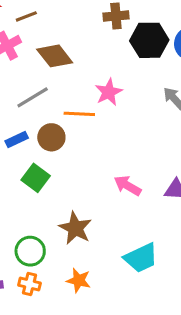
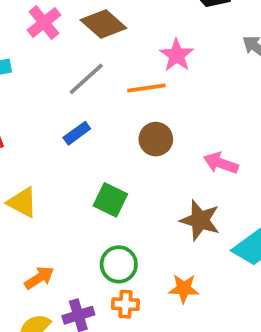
brown circle: (51, 137) -> (156, 139), moved
green square: (36, 178) -> (110, 200), moved
brown star: (75, 228) -> (200, 220), moved

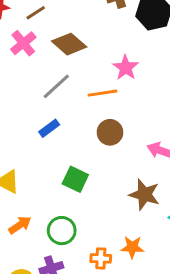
green circle: (119, 264) -> (62, 231), moved
orange arrow: (39, 278) -> (20, 225), moved
orange cross: (125, 304) -> (101, 258), moved

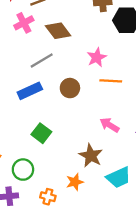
orange line: (102, 93) -> (111, 81), moved
blue rectangle: (49, 128) -> (30, 91), size x1.5
brown circle: (110, 132) -> (70, 88), moved
orange star: (132, 247) -> (75, 182), moved, turned -30

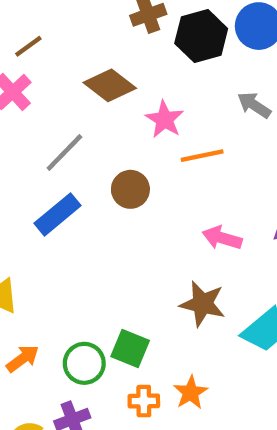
brown diamond: (58, 31) -> (110, 85), moved
green square: (41, 133) -> (130, 348), moved
orange star: (75, 182) -> (191, 393), moved

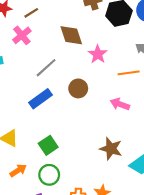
brown diamond: (110, 85) -> (71, 35), turned 30
orange line: (202, 156) -> (129, 73), moved
pink arrow: (222, 238) -> (120, 104), moved
green square: (130, 348) -> (48, 145), moved, turned 30

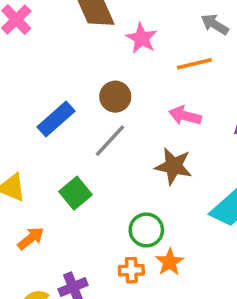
gray line: (46, 68) -> (110, 141), moved
brown star: (111, 149) -> (174, 166), moved
green circle: (49, 175) -> (146, 230), moved

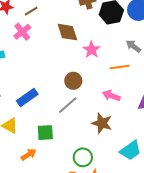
blue rectangle: (56, 119) -> (27, 98), moved
green square: (76, 193) -> (45, 133), turned 30
orange arrow: (31, 238) -> (29, 155), moved

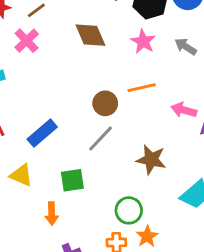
pink star: (91, 50) -> (143, 41), moved
orange line: (120, 67) -> (142, 88), moved
pink arrow: (111, 96) -> (184, 110), moved
orange arrow: (29, 155) -> (52, 214), turned 126

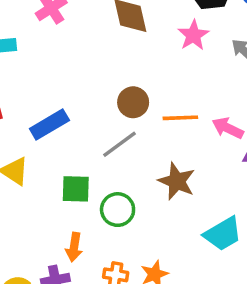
orange line: (142, 88) -> (180, 118), moved
green circle: (129, 210) -> (118, 210), moved
orange arrow: (52, 214) -> (74, 247), moved

